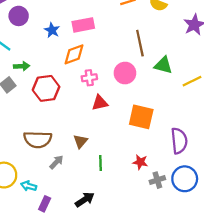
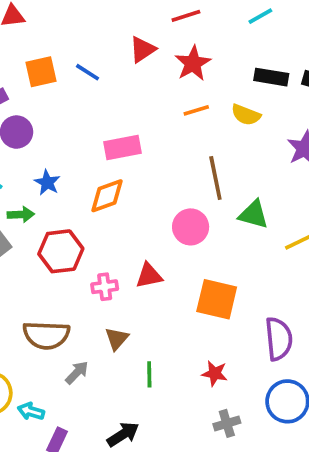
blue star: (52, 30) -> (47, 183), moved
pink cross: (89, 78) -> (105, 287), moved
gray cross: (157, 180) -> (227, 423), moved

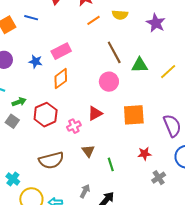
blue star: (47, 183) -> (36, 62), moved
gray arrow: (77, 373) -> (85, 191), moved

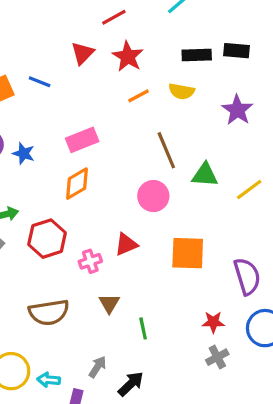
blue star: (36, 62) -> (24, 153), moved
red star: (144, 154) -> (213, 322), moved

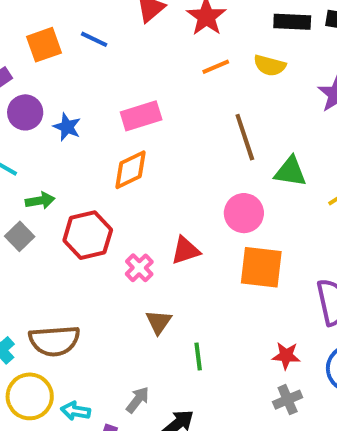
pink circle: (153, 196) -> (244, 213), moved
pink cross: (90, 261) -> (139, 268), turned -30
brown semicircle: (49, 312) -> (54, 341), moved

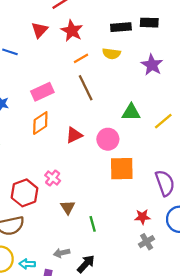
brown line: (245, 137) -> (86, 88), moved
red hexagon: (88, 235) -> (24, 193), moved
red triangle: (185, 250) -> (74, 135), moved
gray arrow: (138, 400) -> (62, 253), turned -133

